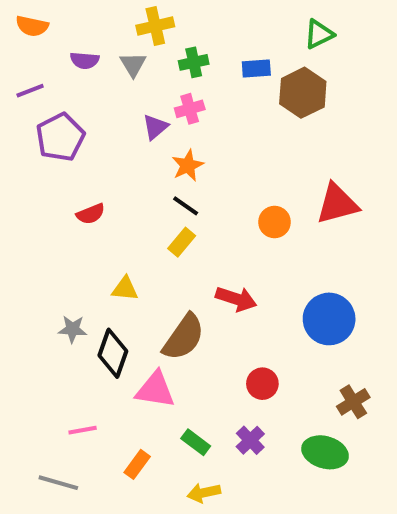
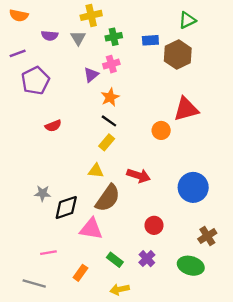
red triangle: (337, 204) -> (186, 109), moved
yellow triangle: (125, 289) -> (96, 171), moved
black diamond: (113, 353) -> (66, 208), turned 52

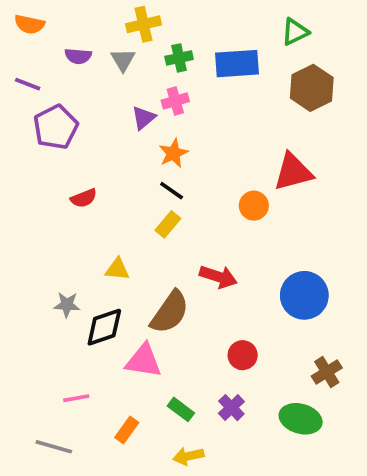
blue rectangle: (150, 40) -> (237, 64), size x1.6
purple line: (18, 53) -> (28, 84), turned 42
brown hexagon: (178, 55) -> (312, 88), moved
yellow triangle: (96, 171) -> (117, 269), moved

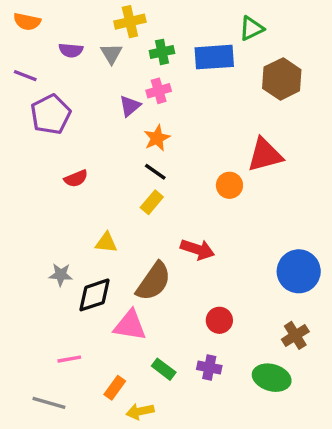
green triangle: (295, 32) -> (251, 28), moved
blue circle: (304, 295) -> (299, 271), moved
purple cross: (231, 408) -> (209, 368), turned -35
yellow arrow: (188, 456) -> (140, 411), moved

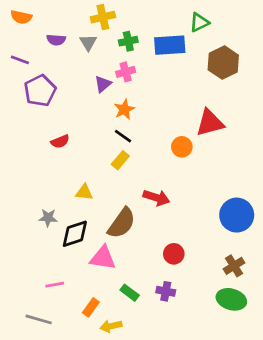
green ellipse: (272, 378) -> (231, 299), moved

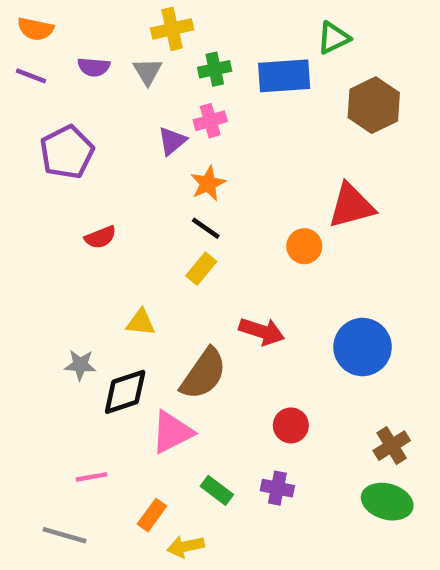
purple line: (20, 60) -> (31, 76), moved
blue circle: (237, 215) -> (363, 347), moved
pink triangle: (103, 258) -> (172, 432), turned -36

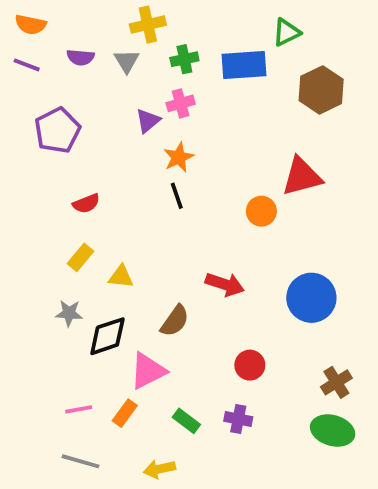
black line: (206, 228) -> (177, 196), turned 36
yellow rectangle: (201, 269) -> (81, 257), moved
brown semicircle: (203, 374) -> (175, 321), size x0.7
orange rectangle: (152, 515) -> (125, 413), moved
gray line: (65, 535) -> (81, 461), moved

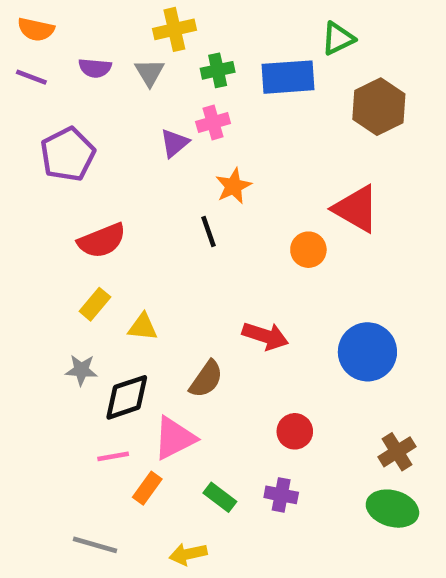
orange star: (179, 157) -> (233, 186), moved
red triangle: (302, 177) -> (356, 209), turned 45
red semicircle: (86, 203) -> (102, 241), size x1.5
pink line: (79, 409) -> (113, 456), moved

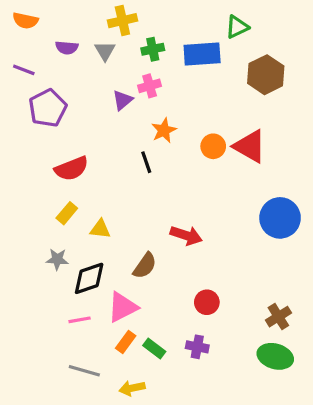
purple line: (31, 77) -> (24, 70), moved
orange circle: (308, 250) -> (213, 146), moved
blue circle: (367, 352) -> (280, 218), moved
orange rectangle: (147, 488) -> (126, 342), moved
gray line: (95, 545) -> (84, 371), moved

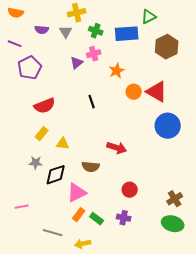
green cross: (153, 49) -> (96, 31), turned 32
orange star: (164, 130) -> (117, 71), moved
blue circle: (280, 218) -> (168, 126), moved
brown semicircle: (145, 266) -> (91, 167), turned 60
pink line: (80, 320) -> (22, 207), moved

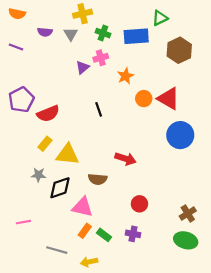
purple pentagon: (30, 68) -> (21, 100), moved
yellow triangle: (63, 144) -> (67, 154), size x1.6
pink triangle: (77, 193) -> (83, 207), turned 40

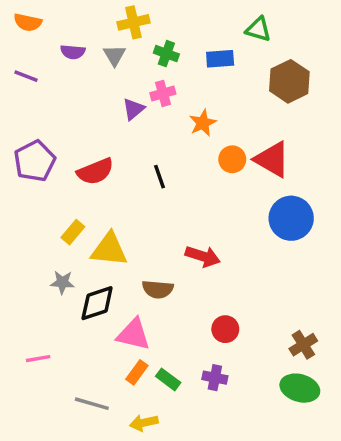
green triangle: (160, 18) -> (258, 29), turned 42
blue rectangle: (136, 36) -> (220, 59), size x0.7
red semicircle: (48, 114) -> (95, 171), moved

